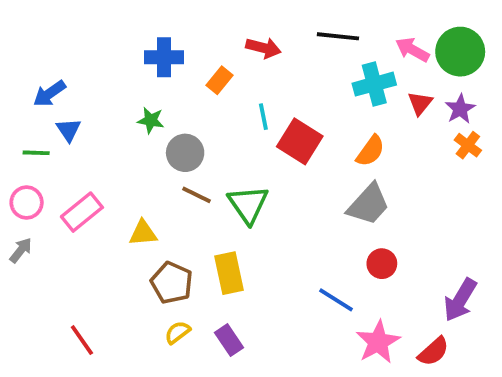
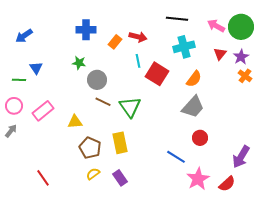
red arrow: (263, 48) -> (138, 37), moved
cyan cross: (374, 84) -> (184, 47), moved
blue arrow: (49, 94) -> (24, 36), moved

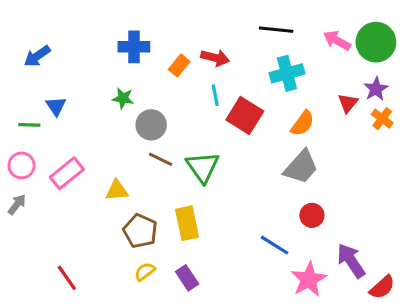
red triangle: (220, 54) -> (348, 103), moved
purple arrow: (241, 157) -> (351, 261), moved, turned 115
red semicircle: (227, 184) -> (382, 287), moved

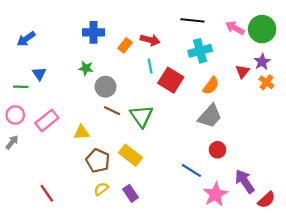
yellow rectangle: (187, 223) -> (130, 155), turned -40

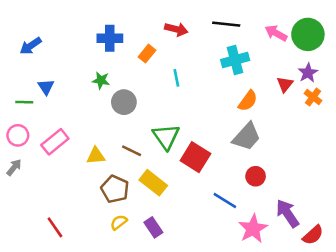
red arrow: (150, 40) -> (176, 29), moved
red square: (171, 80) -> (195, 157), moved
brown line: (112, 111) -> (132, 151), moved

